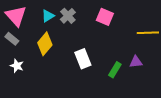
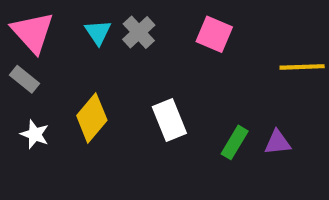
cyan triangle: (48, 16) -> (98, 32), turned -32
yellow diamond: (45, 44) -> (92, 118), moved
purple triangle: (136, 62) -> (278, 142), moved

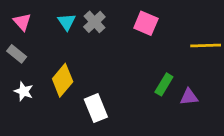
pink triangle: (33, 32) -> (22, 22), size x0.6
white rectangle: (169, 120) -> (96, 108), moved
green rectangle: (235, 142) -> (164, 84), moved

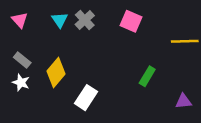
gray rectangle: (17, 54) -> (22, 60), moved
purple triangle: (189, 97) -> (184, 101), moved
white rectangle: (96, 108) -> (86, 98), turned 55

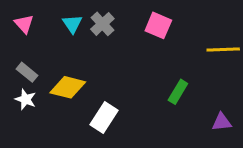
yellow diamond: (56, 73) -> (68, 87), turned 64

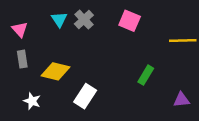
pink triangle: (24, 24) -> (20, 29), moved
gray rectangle: (27, 72) -> (22, 59), turned 42
white star: (25, 99) -> (32, 101), moved

